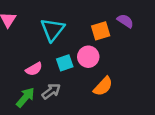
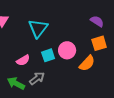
orange square: (101, 31) -> (99, 43), moved
orange semicircle: (103, 86) -> (87, 63), moved
green arrow: (25, 97) -> (16, 83), turned -102

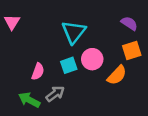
cyan triangle: (38, 28) -> (74, 32), moved
pink semicircle: (23, 60) -> (38, 72), turned -40

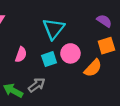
pink semicircle: (38, 72) -> (21, 55), moved

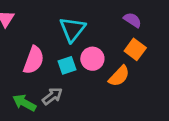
orange square: (106, 46) -> (135, 49), turned -36
pink semicircle: (21, 55) -> (34, 60), size x1.5

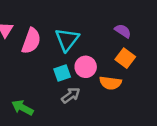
pink semicircle: (34, 60) -> (31, 41), moved
orange semicircle: (119, 76) -> (110, 83), turned 55
gray arrow: (52, 96) -> (71, 95), moved

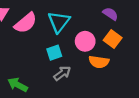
pink semicircle: (31, 41) -> (26, 23), turned 30
pink circle: (86, 67) -> (85, 41), moved

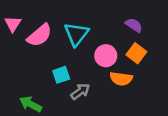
cyan square: (54, 53) -> (61, 75), moved

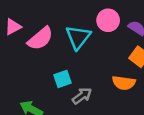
pink triangle: (13, 24) -> (13, 27), turned 30
pink circle: (106, 56) -> (108, 20), moved

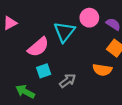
pink semicircle: (40, 39) -> (38, 47), moved
cyan square: (62, 79) -> (44, 71), moved

